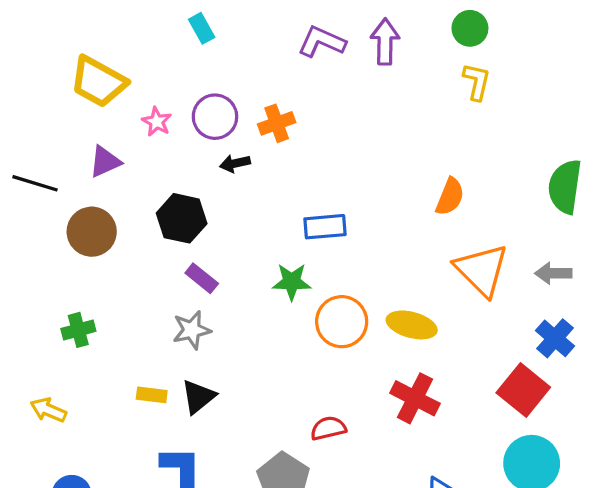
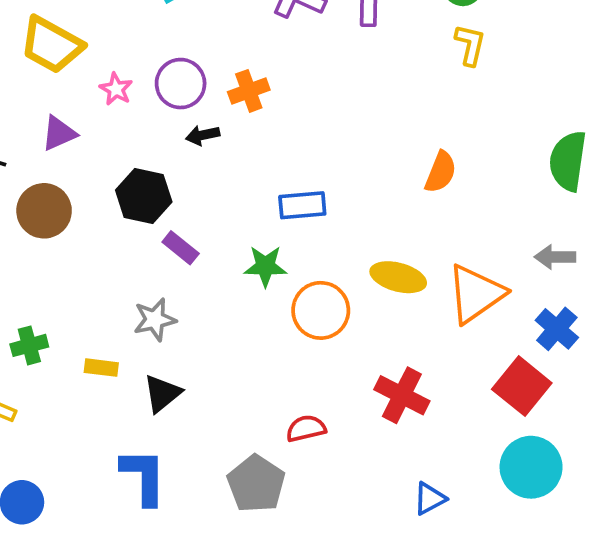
orange triangle: (482, 270) -> (476, 294), moved, turned 40
purple rectangle: (202, 278) -> (181, 248), moved
yellow ellipse: (412, 325) -> (398, 277), moved
green cross: (78, 330) -> (29, 345), moved
yellow rectangle: (152, 395) -> (101, 368), moved

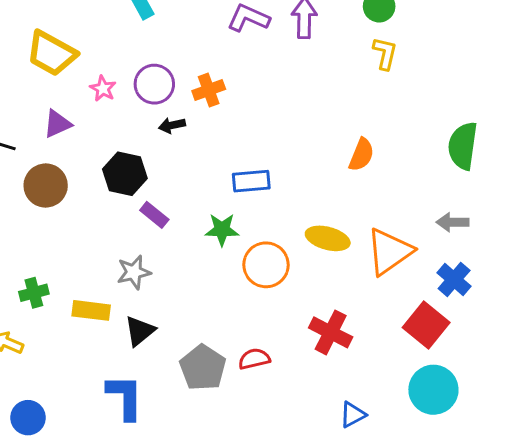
yellow rectangle: (101, 368) -> (91, 310), size x1.4
gray pentagon: (256, 484) -> (203, 368), moved

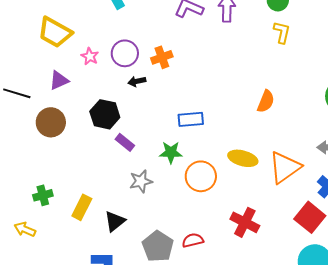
gray star: (134, 272) -> (141, 181), moved
yellow rectangle: (91, 310) -> (82, 207), turned -70

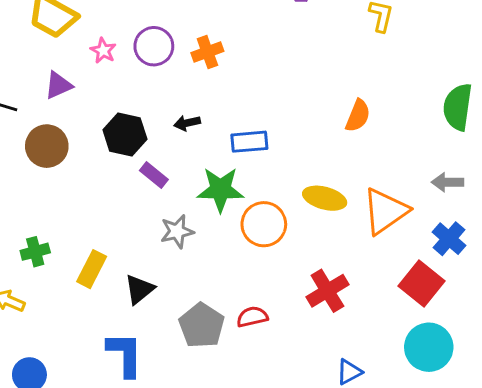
black arrow: (137, 81) -> (187, 123), moved
green star: (171, 152) -> (220, 189), size x1.4
red cross: (245, 222) -> (327, 291), turned 32

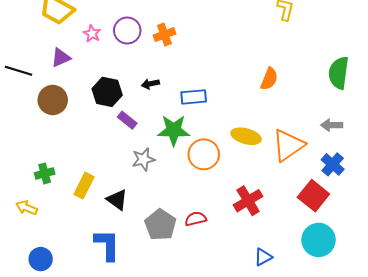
black triangle: (139, 289) -> (117, 200), turned -45

